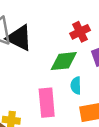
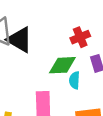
cyan semicircle: (76, 85) -> (74, 80), moved

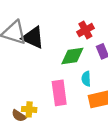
cyan semicircle: (74, 80) -> (86, 79), moved

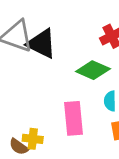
green diamond: (72, 56) -> (93, 70), turned 30

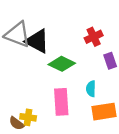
green diamond: (93, 70) -> (62, 64), moved

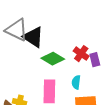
red cross: (94, 37) -> (81, 54), moved, turned -35

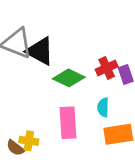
red cross: (81, 54) -> (107, 68), turned 35

